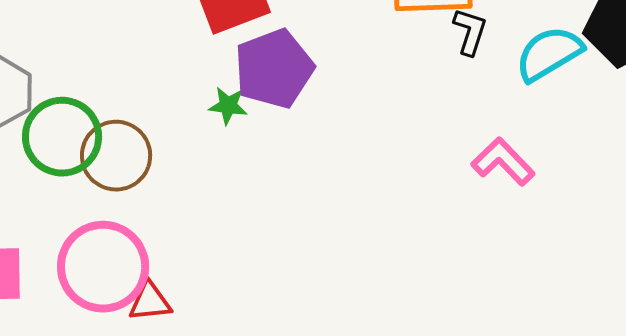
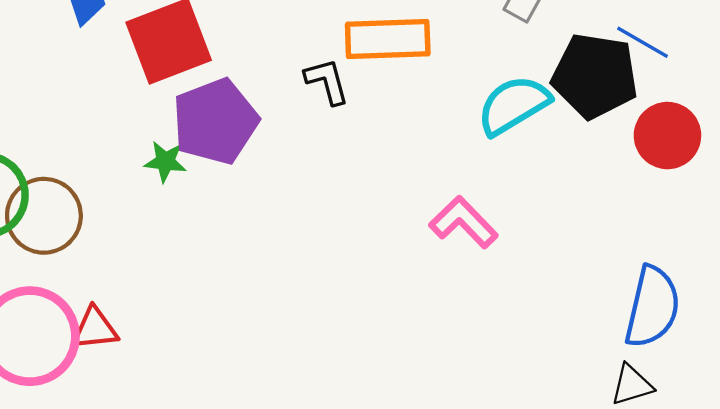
black L-shape: (470, 32) -> (327, 81), moved, turned -33
red triangle: (150, 302) -> (95, 329), moved

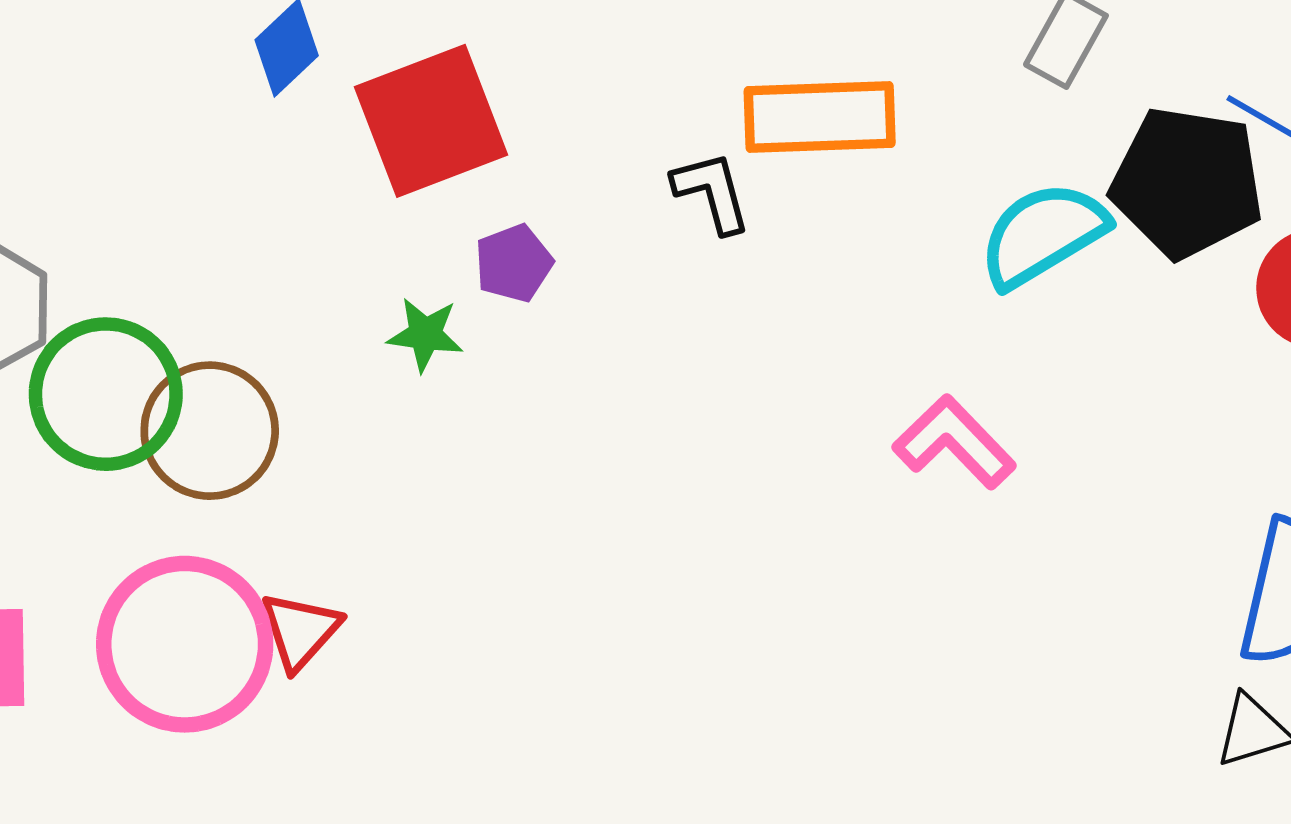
purple pentagon: (215, 121) -> (514, 263), size x0.5
red triangle: (95, 329) -> (300, 631), turned -42

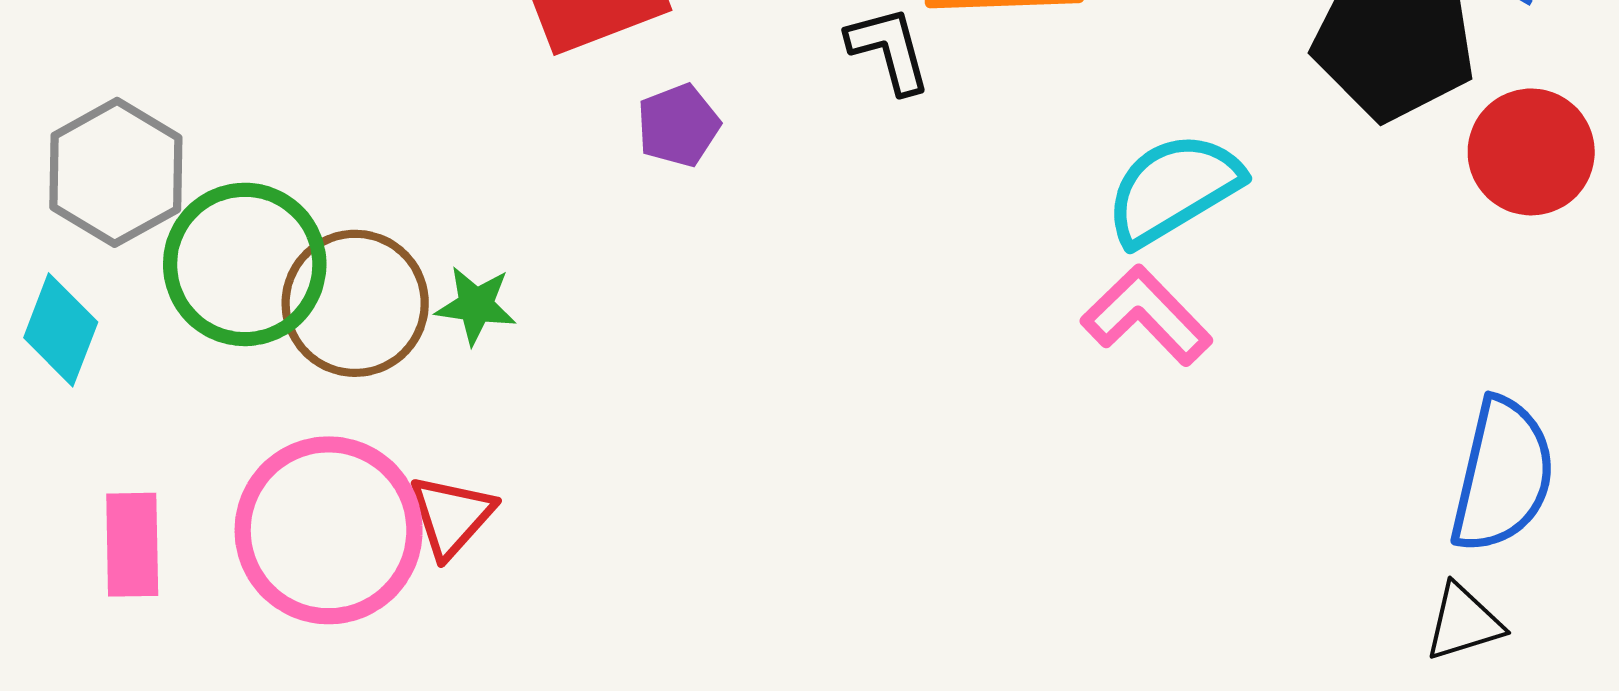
cyan semicircle: (1043, 234) -> (1173, 189), moved
green star: (425, 334) -> (476, 305), moved

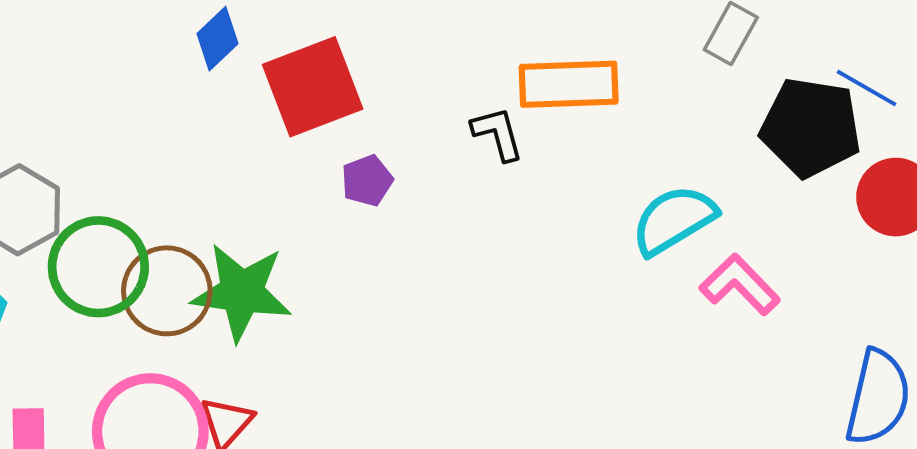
green star: (476, 305) -> (242, 292), size x2.0
pink L-shape: (1147, 316) -> (740, 284), moved

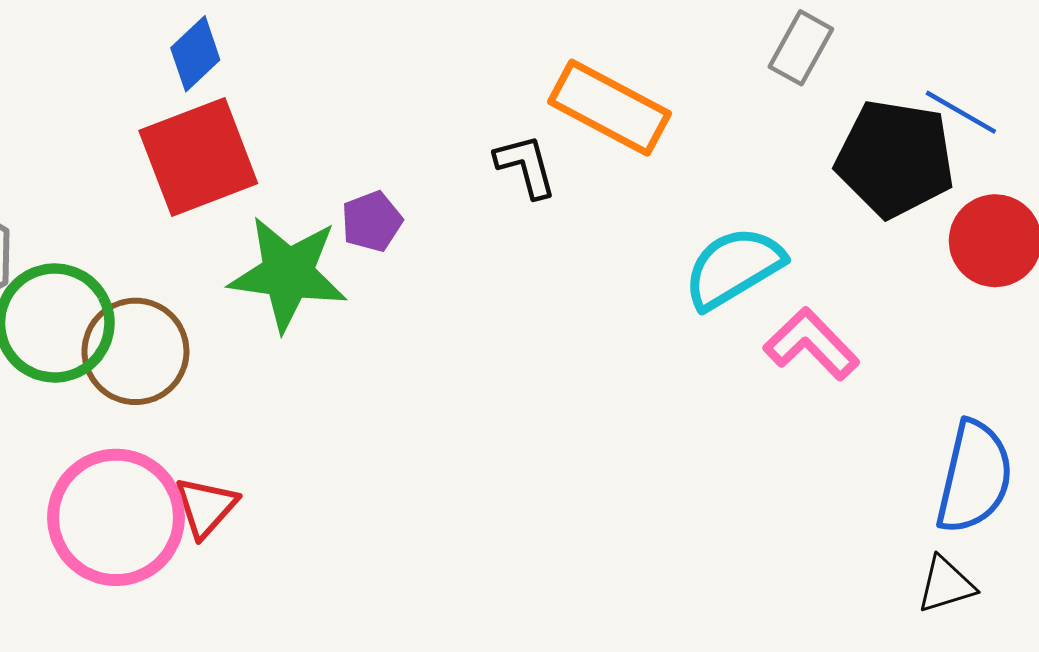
orange rectangle: (569, 84) -> (609, 108), turned 30
red square: (313, 87) -> (198, 157), moved
green star: (242, 292) -> (288, 274), moved

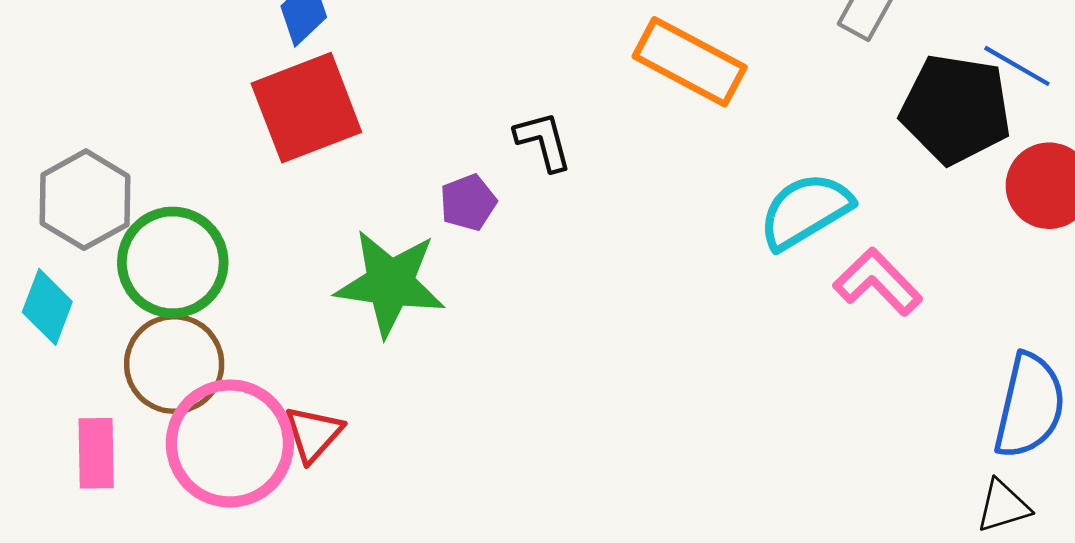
black L-shape: (526, 166) -> (543, 141), moved
purple pentagon: (372, 221) -> (468, 202), moved
green star: (288, 274) -> (390, 283), moved
brown circle: (135, 351) -> (174, 364), moved

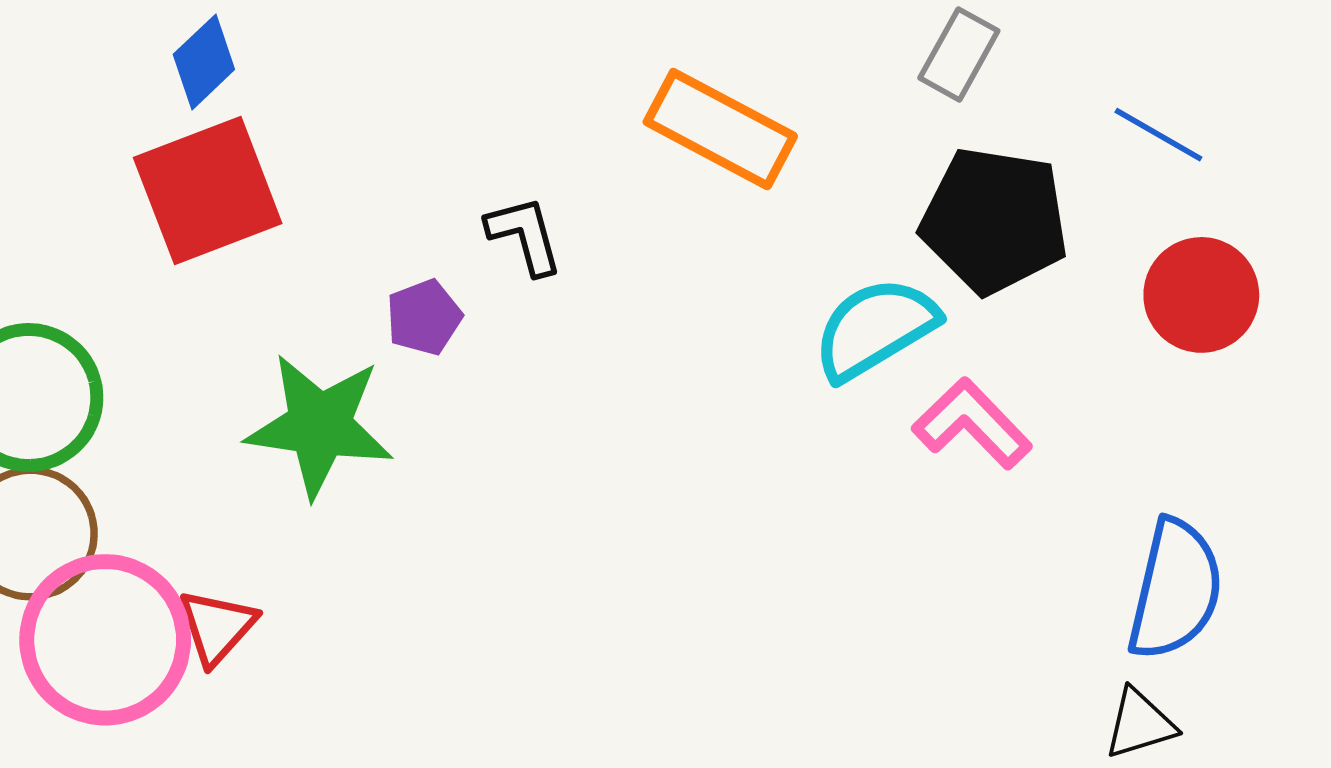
black pentagon: (956, 109) -> (994, 220), moved

